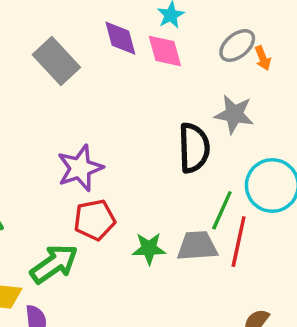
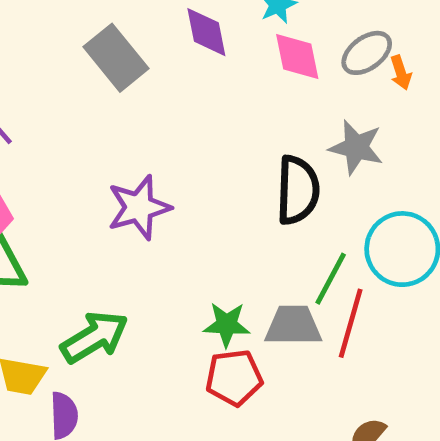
pink diamond: (165, 51) -> (297, 57), moved
red pentagon: (95, 220) -> (234, 378), moved

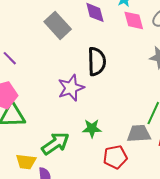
black semicircle: (298, 190) -> (97, 62), moved
green star: (227, 325) -> (92, 128), moved

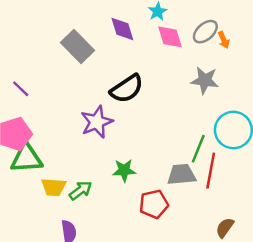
black semicircle: (97, 62) -> (127, 89), turned 60
green arrow: (55, 143) -> (80, 190), size x0.7
yellow trapezoid: (26, 162) -> (54, 187), moved

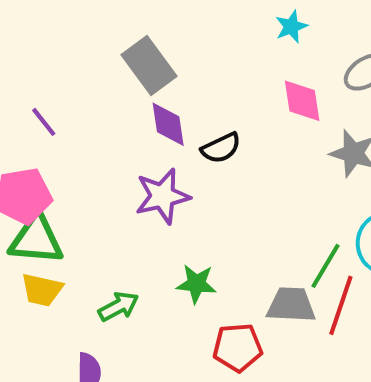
purple diamond: (122, 29) -> (168, 124), moved
pink diamond: (170, 37) -> (302, 101), moved
black semicircle: (127, 89) -> (221, 148), size x0.7
yellow trapezoid: (54, 187) -> (42, 290), moved

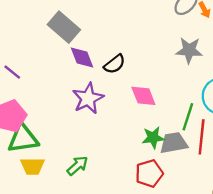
pink diamond: (302, 101) -> (143, 96), moved
green star: (196, 284) -> (153, 138), moved

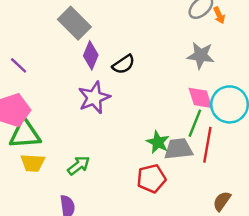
purple diamond: (82, 58) -> (91, 55), turned 40
pink diamond: (143, 96) -> (200, 98), moved
green star: (153, 138) -> (158, 142), turned 30

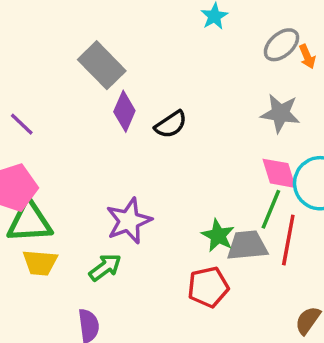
purple star: (94, 98) -> (129, 221), moved

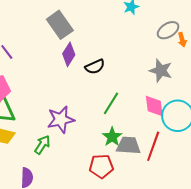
green line: (271, 209) -> (111, 103), moved
green arrow: (105, 267) -> (42, 145), turned -30

